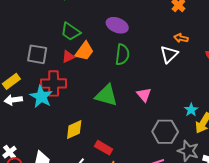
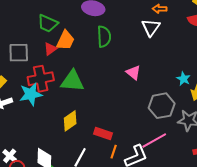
green triangle: (106, 95) -> (72, 81), moved
cyan star: (41, 97) -> (31, 94), turned -30

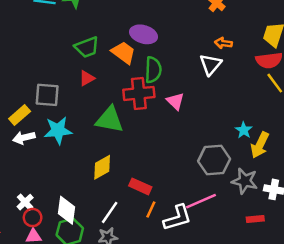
green trapezoid: (48, 23) -> (87, 47), turned -50
orange trapezoid: (65, 40) -> (124, 53), moved, turned -85
gray square: (19, 53) -> (47, 95), moved
pink triangle: (133, 73) -> (175, 101), moved
red cross: (41, 79) -> (139, 93), moved

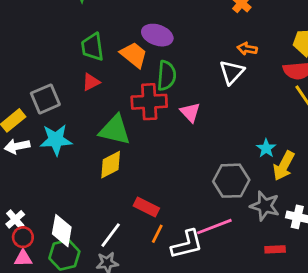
green trapezoid: (87, 47) -> (92, 47), turned 100
gray square: (47, 95) -> (45, 99), turned -30
yellow diamond: (102, 167) -> (111, 165), moved

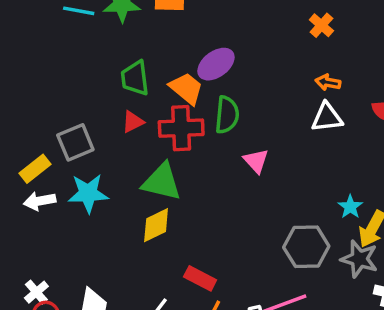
purple ellipse: (157, 35) -> (216, 64), turned -56
white triangle: (232, 72) -> (327, 117), moved, turned 40
red cross: (149, 102) -> (181, 128), moved
gray star: (265, 206) -> (359, 259), moved

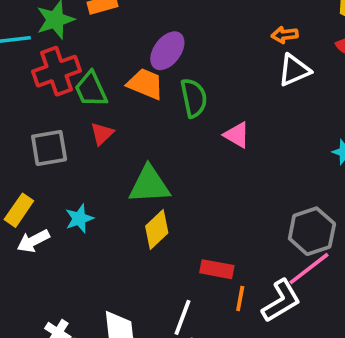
red cross: (181, 128) -> (57, 71), moved
gray square: (75, 142) -> (49, 148), moved, turned 30
cyan star: (88, 193) -> (79, 219), size x0.7
gray hexagon: (306, 247) -> (312, 231), moved

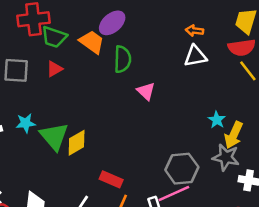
green trapezoid: (91, 89) -> (54, 37), turned -60
green triangle: (149, 185) -> (54, 136), moved, turned 40

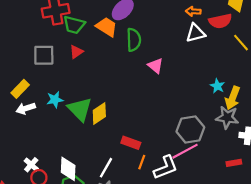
red semicircle: (242, 48) -> (220, 21), moved

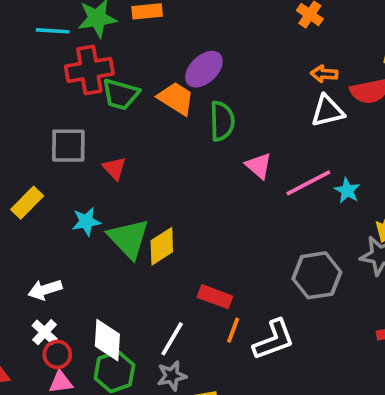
red triangle: (76, 52) -> (114, 168), moved, turned -40
cyan star: (217, 86) -> (347, 191), moved
white arrow: (26, 108) -> (45, 290), moved
pink line: (185, 151) -> (308, 183), moved

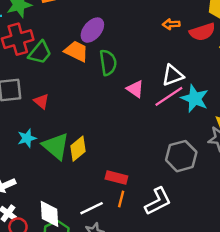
green trapezoid: (121, 94) -> (40, 53), turned -60
white triangle: (328, 111) -> (173, 75), moved
cyan star: (347, 191) -> (195, 99), size x1.6
orange line: (233, 330) -> (121, 199), moved
white line: (172, 339) -> (92, 208), turned 40

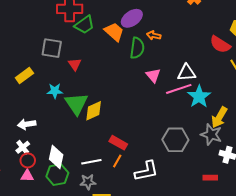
orange arrow: (171, 24) -> (154, 35), moved
red semicircle: (202, 32) -> (220, 44), turned 35

